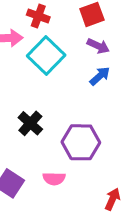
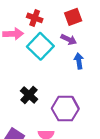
purple arrow: (98, 46) -> (69, 39), moved
blue arrow: (100, 76) -> (79, 61), turned -56

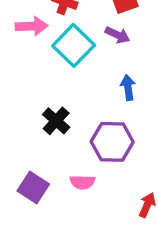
blue arrow: (79, 61) -> (128, 88), moved

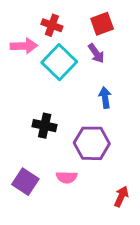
purple arrow: (117, 35) -> (96, 53), turned 30
black cross: (56, 121) -> (45, 126), turned -30

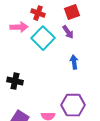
black cross: (45, 126) -> (15, 81), moved
purple hexagon: (92, 143) -> (73, 105), moved

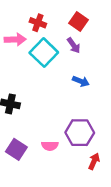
red square: (72, 12) -> (78, 22), turned -35
blue arrow: (74, 62) -> (81, 81), turned 120

